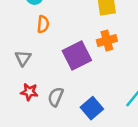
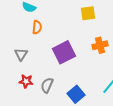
orange cross: (107, 40) -> (100, 45), moved

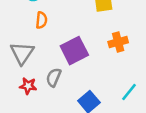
gray triangle: (21, 54) -> (22, 53), size x1.5
gray semicircle: (47, 85) -> (54, 77), moved

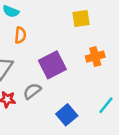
gray semicircle: (54, 77) -> (32, 91), turned 30

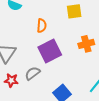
orange semicircle: (20, 35) -> (42, 26), moved

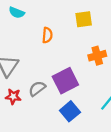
purple square: (50, 51) -> (65, 81), moved

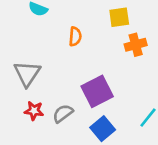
orange cross: (97, 56) -> (136, 45), moved
gray semicircle: (37, 89) -> (63, 113), moved

